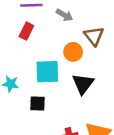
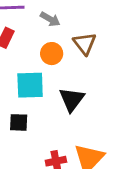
orange circle: (73, 52) -> (52, 54), moved

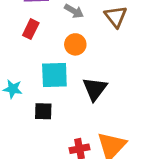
brown triangle: (85, 43) -> (116, 17), moved

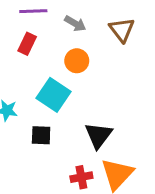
cyan square: (54, 75) -> (53, 95), turned 36
black triangle: (95, 89) -> (98, 135), moved

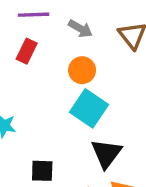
cyan square: (53, 95) -> (89, 108), moved
black square: (41, 135) -> (42, 171), moved

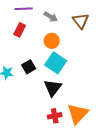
black triangle: (106, 153) -> (53, 88), moved
black square: (42, 171) -> (29, 67), moved, turned -32

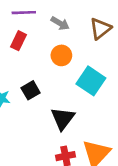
brown triangle: (81, 21) -> (100, 29), turned 30
cyan square: (56, 63) -> (91, 81), moved

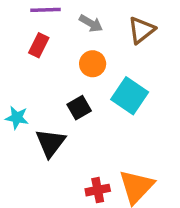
black square: (31, 90) -> (79, 108), moved
black triangle: (63, 118) -> (51, 143), moved

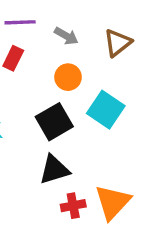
black square: (79, 108) -> (54, 122), size x1.5
black triangle: (51, 143) -> (54, 170), moved, turned 36

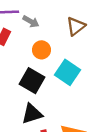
gray arrow: (66, 36) -> (31, 22), moved
black square: (54, 122) -> (32, 81), turned -30

